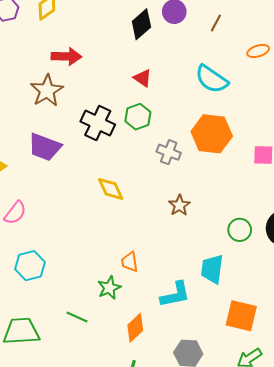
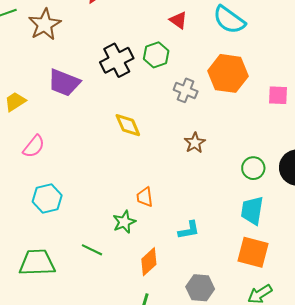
red triangle: (143, 78) -> (178, 20), moved
brown star: (47, 91) -> (45, 25), moved
black cross: (98, 123) -> (117, 60), turned 36
cyan trapezoid: (212, 269) -> (252, 211), moved
cyan L-shape: (175, 295) -> (189, 230), size x0.7

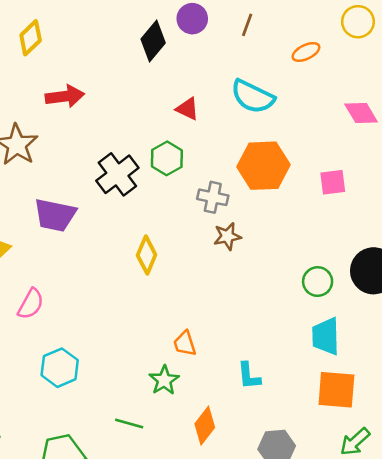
yellow diamond: (128, 125) -> (147, 255), turned 56
brown star: (195, 143) -> (227, 236), moved, turned 30
cyan L-shape: (189, 230) -> (249, 376), turned 105

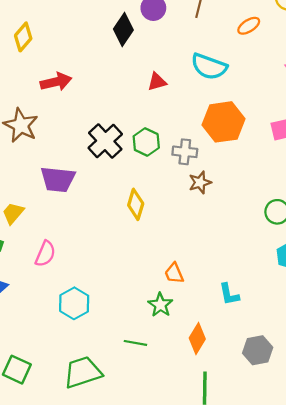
red triangle: (188, 109) -> (157, 82), turned -36
green hexagon: (167, 158) -> (146, 142), moved

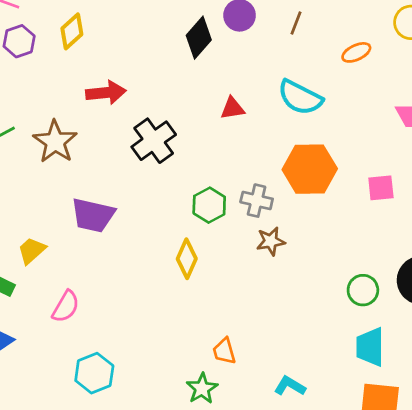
black cross: (105, 141) -> (154, 141), moved
green hexagon: (146, 142) -> (209, 205), moved
cyan L-shape: (229, 294) -> (290, 386), turned 125

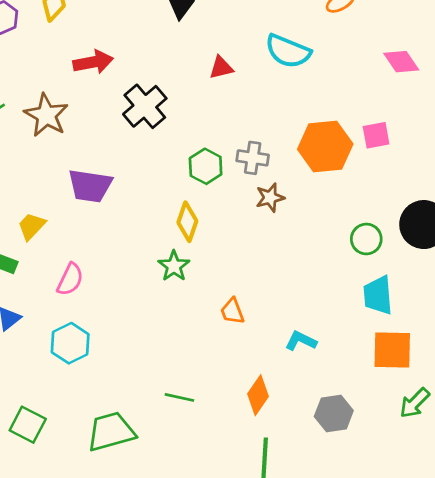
orange hexagon: (310, 169) -> (325, 147), moved
cyan hexagon: (94, 373) -> (70, 343), moved
green star: (202, 389) -> (174, 266), moved

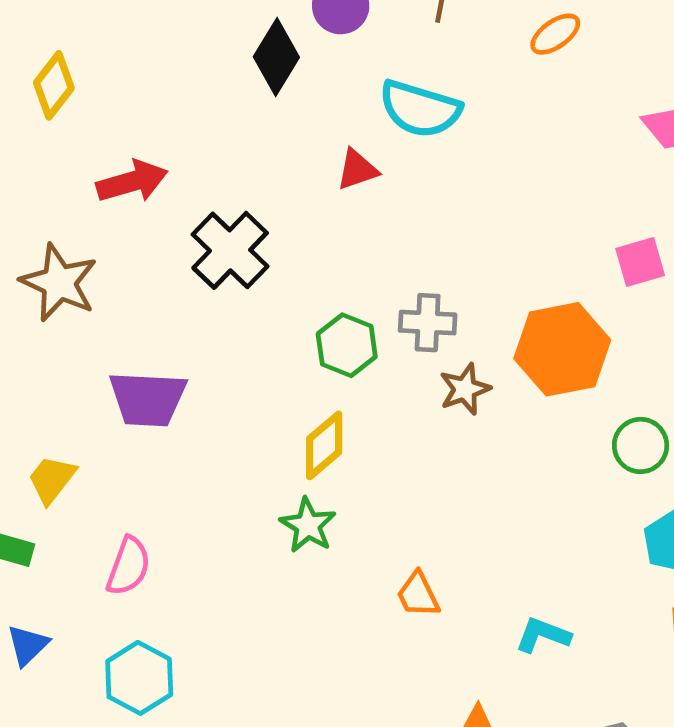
cyan semicircle: (288, 51) -> (420, 109), moved
orange hexagon: (325, 147) -> (562, 349), moved
yellow diamond: (187, 222) -> (324, 445), turned 36

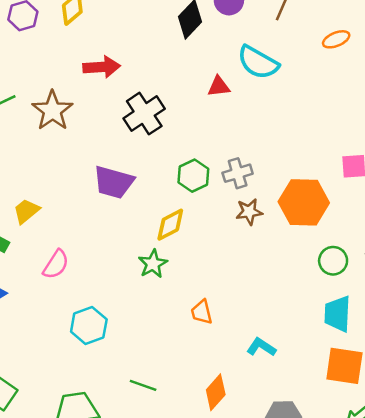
gray cross: (428, 323) -> (238, 173), turned -32
purple trapezoid: (148, 399) -> (114, 182), moved
cyan hexagon: (139, 678) -> (89, 326), moved

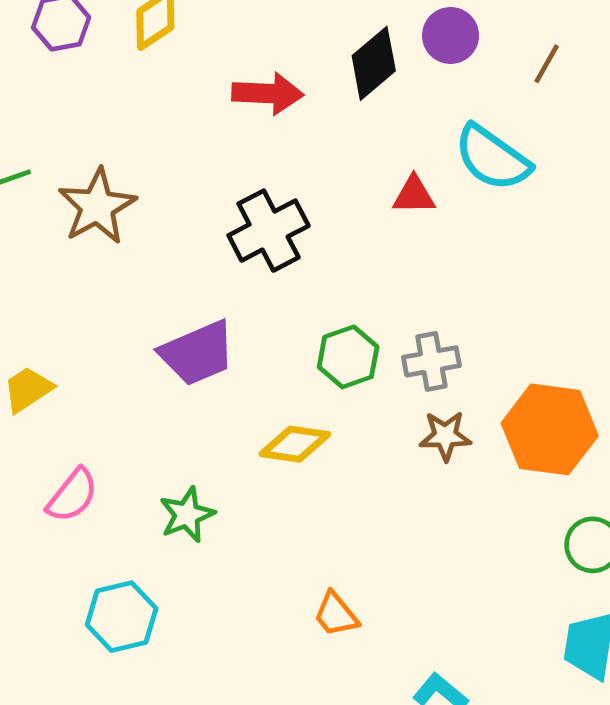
red arrow: (102, 67) -> (268, 93), moved
purple trapezoid: (114, 182) -> (197, 353), turned -45
yellow diamond: (170, 225) -> (295, 444), turned 30
green star: (153, 264) -> (187, 515), moved
orange trapezoid: (202, 312) -> (336, 614), turned -32

